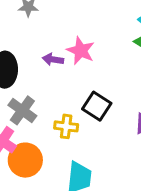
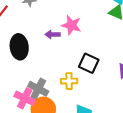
gray cross: (22, 110) -> (38, 89), moved

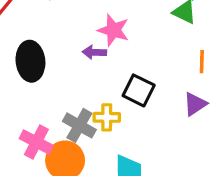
purple arrow: (53, 34) -> (94, 52), moved
gray cross: (38, 89) -> (79, 125), moved

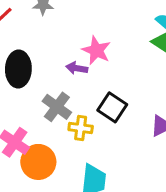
gray cross: (79, 125) -> (57, 107), moved

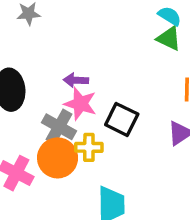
pink star: (96, 50) -> (80, 104), moved
orange circle: (38, 162) -> (58, 158), moved

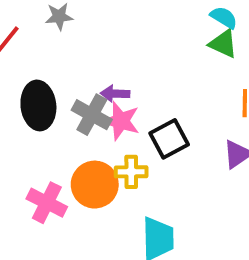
black square: (122, 119) -> (169, 139), turned 36
gray cross: (59, 127) -> (92, 115), moved

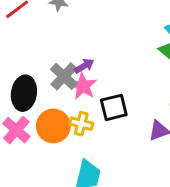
purple arrow: (115, 94) -> (84, 66), turned 132
black ellipse: (38, 105) -> (24, 93), moved

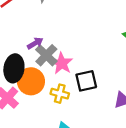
purple arrow: (84, 66) -> (35, 43), moved
orange circle: (53, 126) -> (31, 81), moved

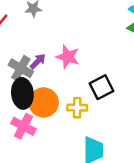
gray cross: (46, 55) -> (21, 68), moved
pink star: (62, 63) -> (68, 57), moved

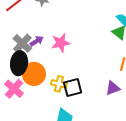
pink star: (68, 57) -> (61, 43), turned 30
black square: (102, 87) -> (73, 87), moved

